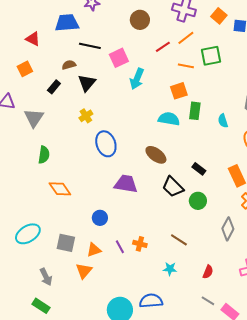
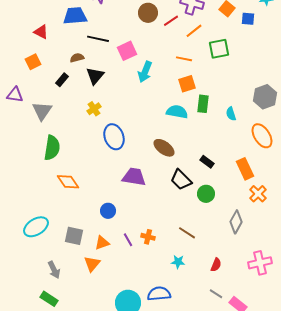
red line: (163, 47) -> (171, 21), moved
orange line: (186, 66) -> (184, 59), moved
green semicircle: (44, 155) -> (52, 148), size x1.4

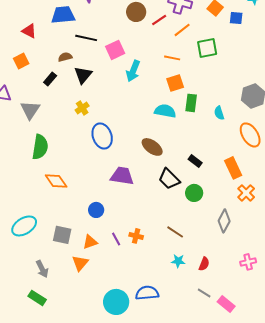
cyan star: (178, 262) -> (178, 261), moved
pink cross: (260, 263) -> (248, 262), size x0.7

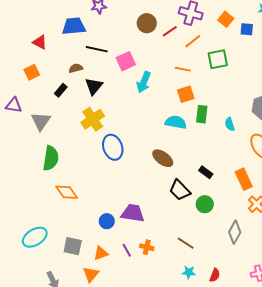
yellow cross: (82, 108) -> (93, 119), size x1.6
purple trapezoid: (122, 176) -> (133, 213), moved

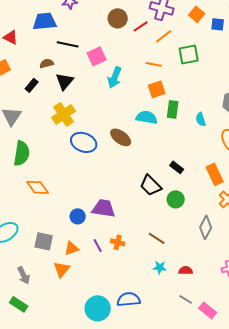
blue ellipse: (113, 147) -> (84, 142), turned -50
brown ellipse: (163, 158) -> (121, 137), moved
red semicircle: (215, 275) -> (186, 270), turned -112

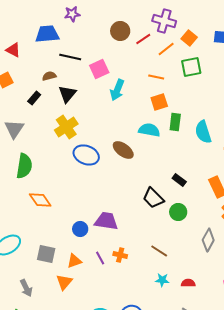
orange square: (197, 14) -> (189, 38), moved
cyan semicircle: (201, 119) -> (203, 132), size x1.6

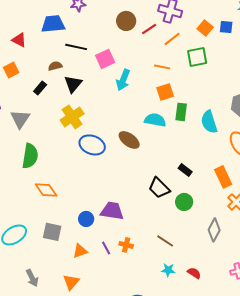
orange square: (189, 38) -> (205, 28), moved
gray square: (46, 254) -> (52, 232), moved
orange triangle: (64, 282) -> (71, 282), moved
red semicircle: (188, 283) -> (194, 273), turned 32

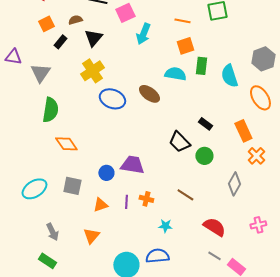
orange square: (11, 70) -> (46, 24), moved
purple line: (106, 248) -> (126, 202), turned 32
cyan star: (168, 270) -> (165, 226), moved
red semicircle: (194, 273) -> (214, 227), size x1.6

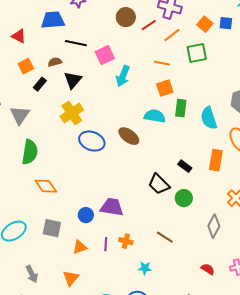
orange rectangle: (243, 131) -> (216, 160), moved, turned 35
red semicircle: (214, 227) -> (208, 269), moved, size x0.6

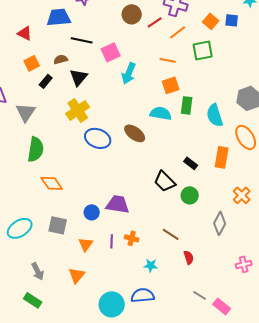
orange triangle: (80, 247) -> (86, 244), turned -35
red semicircle: (208, 269) -> (189, 257), moved, turned 40

